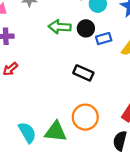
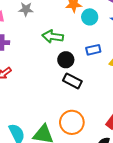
black circle: (86, 28) -> (66, 60), moved

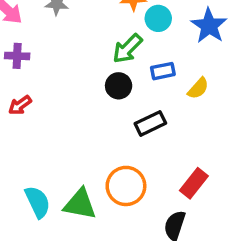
green arrow: (53, 37) -> (127, 49), moved, turned -54
black rectangle: (72, 81) -> (150, 123), moved, turned -54

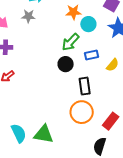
black rectangle: (150, 123) -> (85, 86), turned -72
orange circle: (126, 186) -> (82, 112), moved

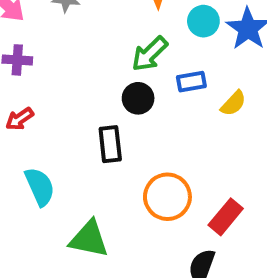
cyan circle: (88, 24) -> (203, 21), moved
black rectangle: (85, 86) -> (110, 144), moved
cyan semicircle: (19, 133) -> (40, 187), moved

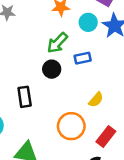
yellow semicircle: (233, 103) -> (96, 100), moved
black rectangle: (110, 144) -> (25, 97), moved

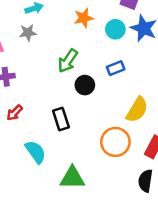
green arrow: (57, 43) -> (68, 61), moved
yellow semicircle: (96, 100) -> (137, 110), size x1.5

